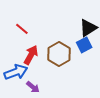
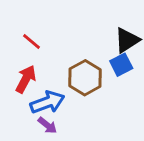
red arrow: (31, 55) -> (26, 79), moved
blue arrow: (16, 72) -> (47, 102), moved

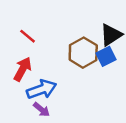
brown hexagon: (85, 78) -> (83, 53), moved

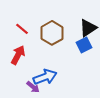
brown hexagon: (83, 53) -> (52, 33), moved
blue arrow: (41, 89) -> (45, 77), moved

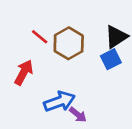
red line: (22, 29) -> (40, 37), moved
purple arrow: (33, 87) -> (78, 115), moved

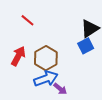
red line: (40, 37) -> (28, 20), moved
brown hexagon: (69, 43) -> (46, 58), moved

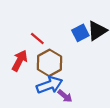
red line: (28, 20) -> (37, 38), moved
blue square: (86, 46) -> (80, 33), moved

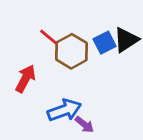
red line: (37, 38) -> (49, 37), moved
brown hexagon: (49, 63) -> (72, 51), moved

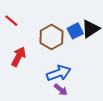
red line: (49, 37) -> (11, 21), moved
blue arrow: (64, 110) -> (59, 73), moved

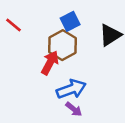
blue square: (75, 31) -> (70, 21), moved
red arrow: (19, 57) -> (50, 63), moved

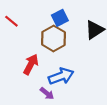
red arrow: (50, 63) -> (31, 64), moved
purple arrow: (74, 109) -> (47, 93), moved

